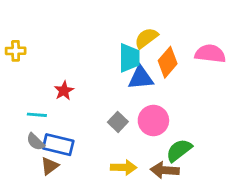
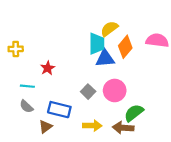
yellow cross: (16, 51) -> (16, 49), moved
blue rectangle: (58, 145) -> (59, 110), moved
brown triangle: (50, 166) -> (45, 127), moved

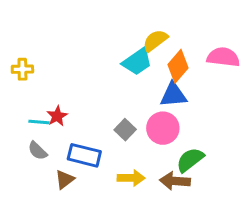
cyan trapezoid: (97, 44) -> (137, 62), turned 55
blue triangle: (105, 59) -> (173, 95), moved
red star: (48, 68) -> (57, 116), moved

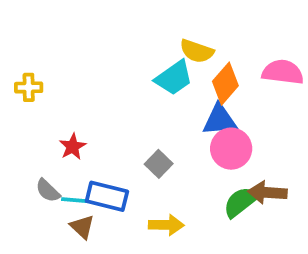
yellow semicircle: (155, 41) -> (197, 51), turned -124
cyan line: (39, 122) -> (75, 200), moved
pink circle: (163, 128) -> (231, 149), moved
brown triangle: (65, 179) -> (82, 227), turned -40
brown arrow: (175, 181) -> (267, 192), moved

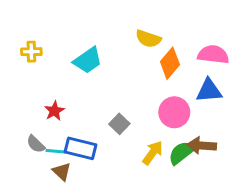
cyan trapezoid: (174, 78) -> (88, 60), moved
yellow cross: (29, 87) -> (31, 52), moved
blue triangle: (220, 120) -> (209, 91), moved
yellow arrow: (166, 225) -> (153, 153), moved, turned -55

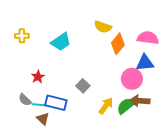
pink circle: (174, 112) -> (132, 79), moved

